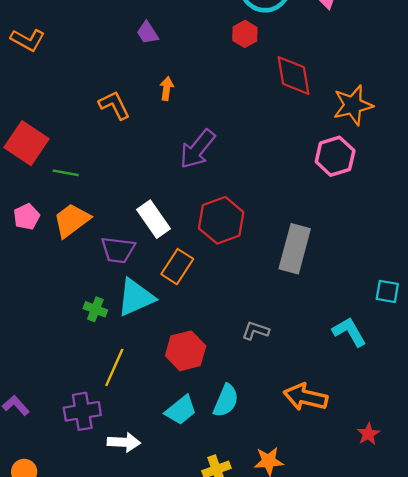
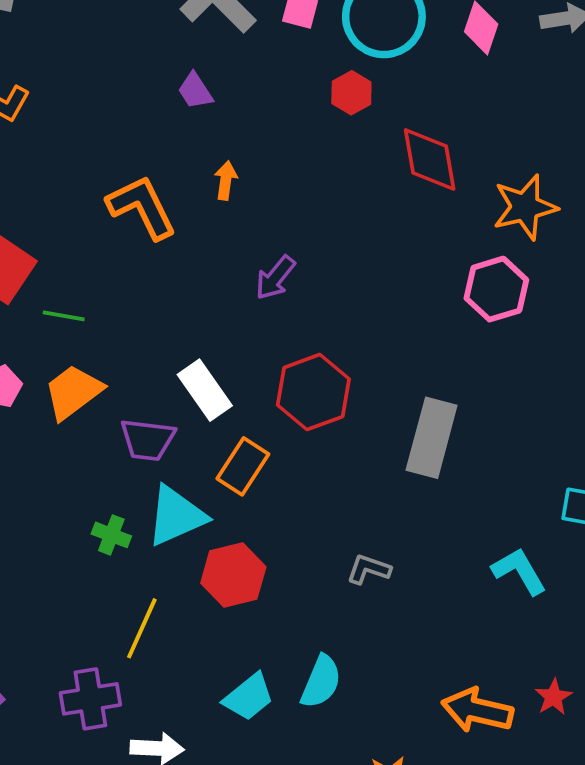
orange L-shape: (114, 105) -> (142, 207), size x1.4
purple arrow: (197, 149) -> (275, 278), size x0.7
red hexagon: (186, 351) -> (233, 575), moved
orange arrow: (305, 397) -> (477, 710), moved
red star: (368, 434) -> (554, 697), moved

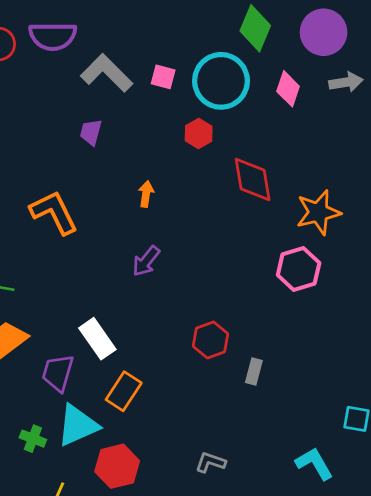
purple trapezoid: (195, 91) -> (91, 132), turned 48
orange arrow: (226, 180) -> (146, 194), moved
red hexagon: (313, 392) -> (210, 340), moved, size x0.7
gray rectangle: (432, 438) -> (254, 372), size x0.5
purple trapezoid: (148, 440) -> (58, 373), turned 99

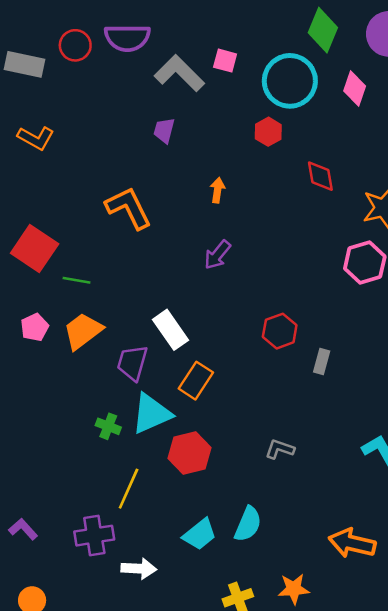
pink square: (163, 77) -> (225, 61), moved
red diamond: (253, 180) -> (320, 176), size x0.7

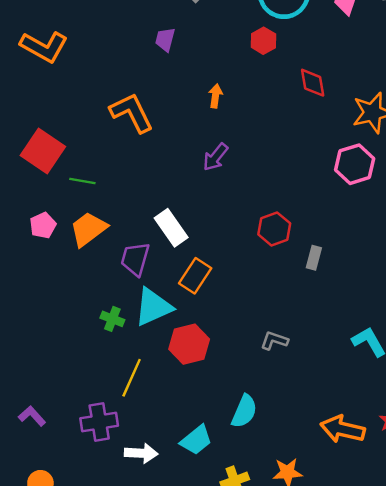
orange L-shape: (36, 138) -> (44, 47), size x1.4
cyan trapezoid: (200, 534) -> (196, 440), moved

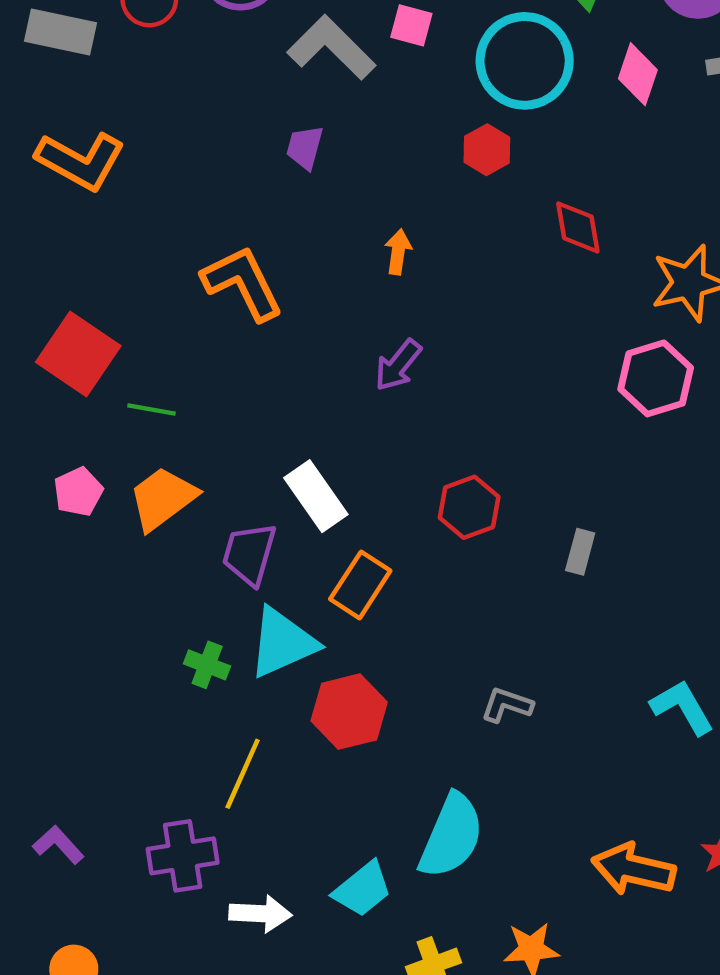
red hexagon: (274, 229) -> (469, 507), moved
cyan semicircle: (244, 411) -> (451, 836), size x1.4

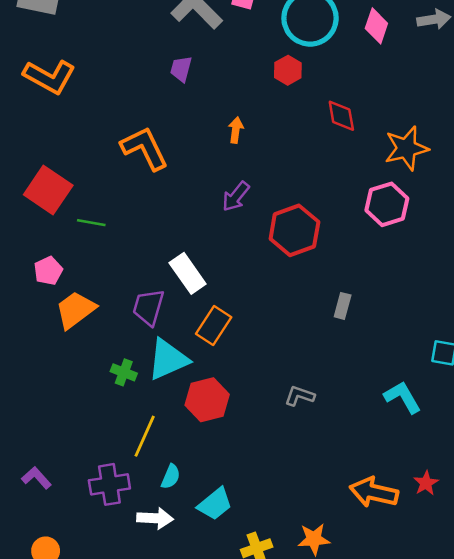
orange trapezoid: (163, 498) -> (76, 310), moved
red hexagon: (469, 507) -> (294, 230), moved, size x1.4
cyan semicircle: (451, 836) -> (171, 477), moved, size x0.5

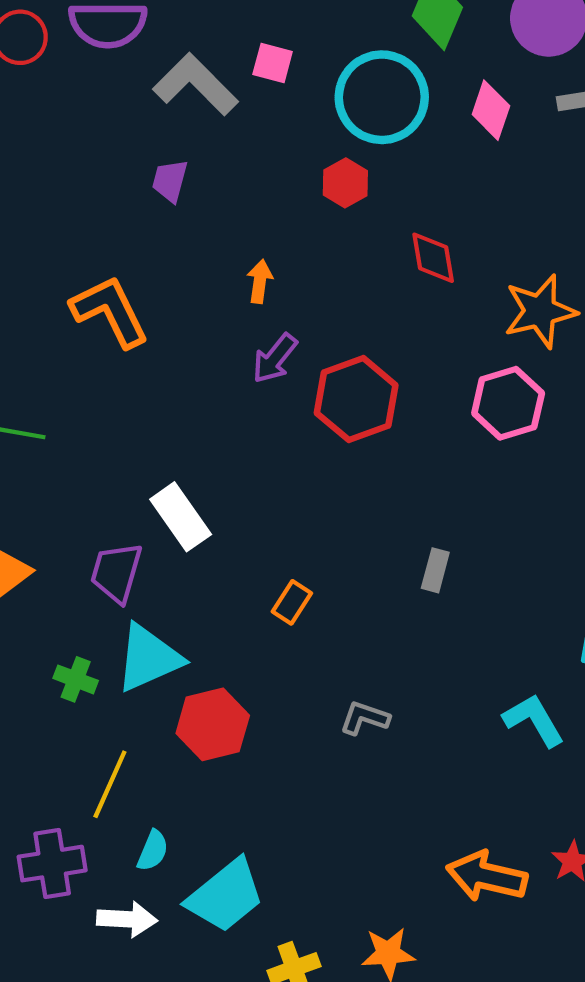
purple arrow: (236, 197) -> (275, 358), moved
red hexagon: (294, 230) -> (356, 399), moved
orange rectangle: (214, 325) -> (292, 602), moved, size x0.7
cyan trapezoid: (215, 504) -> (226, 896), size x1.4

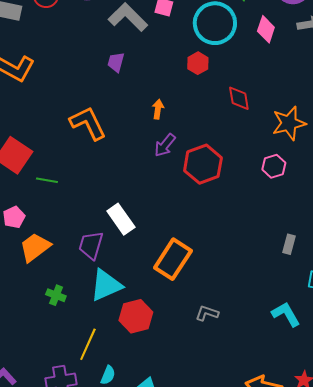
pink hexagon: (508, 403) -> (274, 166), size x0.7
gray rectangle: (435, 570) -> (289, 244), moved
orange rectangle: (292, 602) -> (173, 259), size x2.0
green cross: (76, 679) -> (56, 295), moved

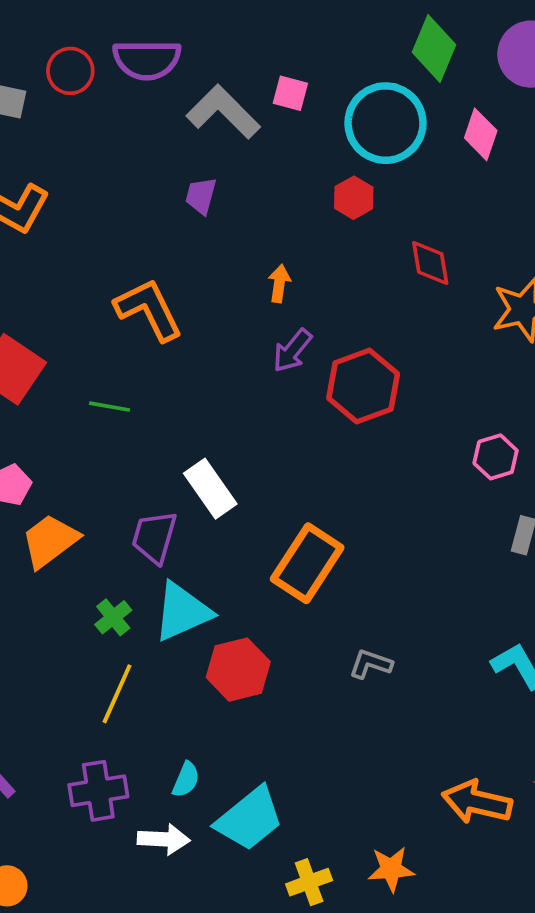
pink hexagon: (274, 166) -> (496, 457), moved
green line: (47, 180) -> (109, 407), moved
green cross: (56, 295) -> (113, 617), moved, turned 30
yellow line: (88, 344) -> (117, 694), moved

